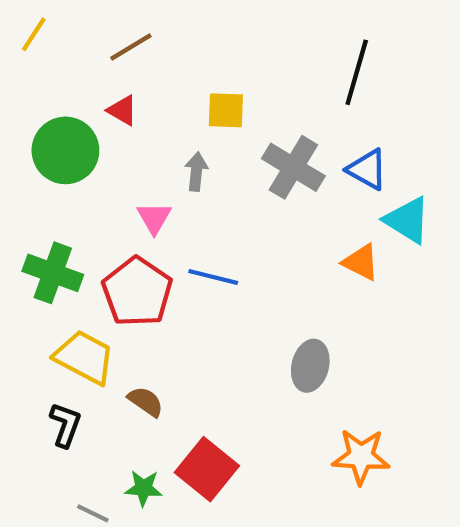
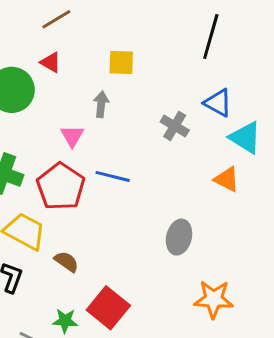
gray cross: (293, 167) -> (175, 126), moved, size x0.7
orange triangle: (361, 262) -> (227, 179), moved

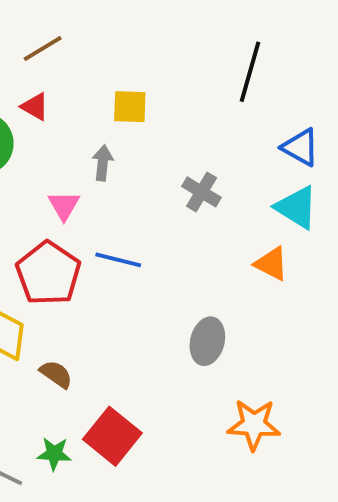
blue triangle: (218, 103) -> (300, 147), moved

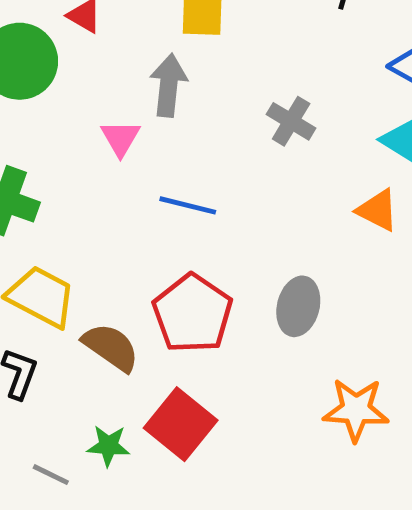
gray arrow: (103, 163) -> (169, 85), size x1.4
red pentagon: (48, 273) -> (193, 314), moved
brown semicircle: (56, 374) -> (111, 347), size x1.4

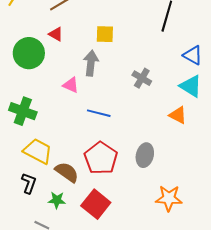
pink triangle: (120, 138) -> (71, 85), turned -36
green star: (108, 446) -> (57, 200), moved

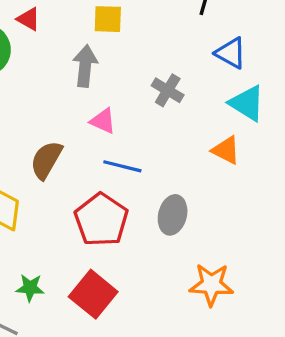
blue triangle: (193, 55) -> (231, 53), moved
pink triangle: (71, 85) -> (103, 121), moved
blue line: (99, 113) -> (122, 166), moved
brown semicircle: (67, 172) -> (46, 160), moved, turned -95

